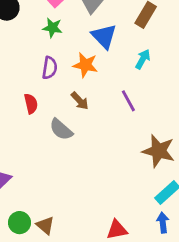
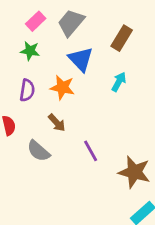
purple line: (128, 101) -> (91, 151), moved

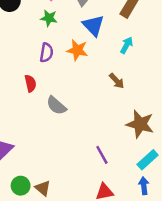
brown arrow: (57, 123) -> (117, 81), moved
purple line: (91, 151) -> (102, 155), moved

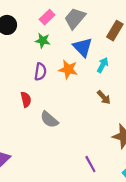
cyan arrow: (127, 45) -> (103, 65), moved

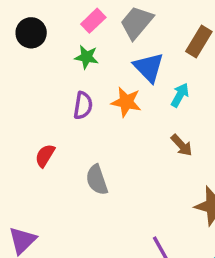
red semicircle: (26, 99) -> (45, 156), moved, turned -136
gray semicircle: (49, 120) -> (97, 180), turned 30

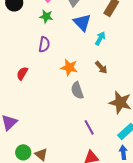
orange star: (126, 102) -> (69, 67), moved
gray semicircle: (97, 180) -> (77, 90), moved

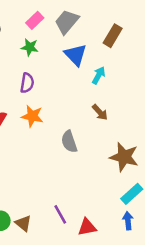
orange star: (69, 67) -> (32, 116), moved
purple line: (89, 127) -> (60, 214), moved

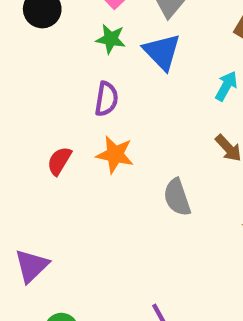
blue triangle: (76, 55) -> (162, 52), moved

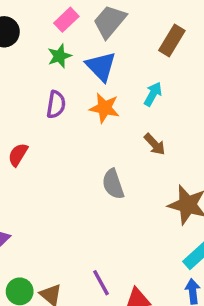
green star: (111, 39) -> (59, 56), turned -30
orange star: (115, 155) -> (104, 108), moved

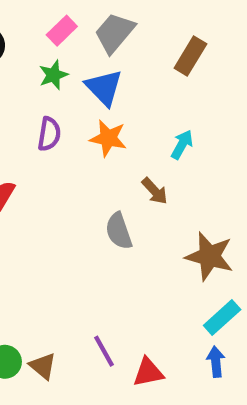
cyan arrow: (153, 94) -> (182, 145), moved
brown arrow: (155, 144) -> (155, 191), moved

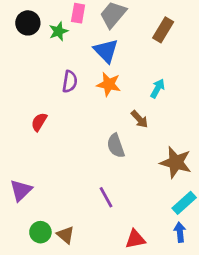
pink rectangle: (62, 31) -> (78, 13), turned -36
green star: (53, 75) -> (59, 31), moved
purple line: (104, 351) -> (106, 197), moved

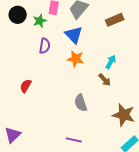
brown rectangle: (163, 30) -> (115, 20), turned 36
purple semicircle: (70, 82) -> (45, 46), moved
brown arrow: (139, 119) -> (105, 80), moved
purple line: (106, 197) -> (74, 140), turned -49

